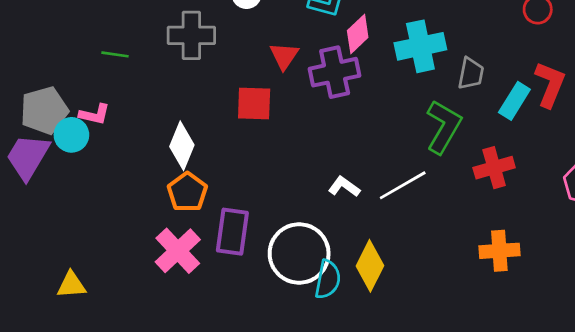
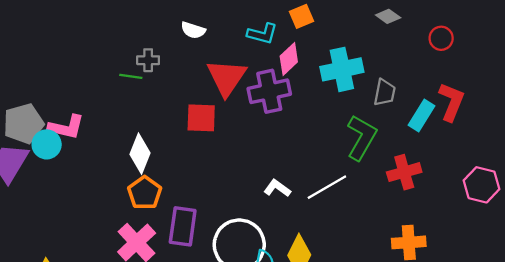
gray cross: (191, 35) -> (148, 60), size x0.6
green line: (115, 54) -> (131, 76), moved
red triangle: (284, 56) -> (227, 77), size x1.6
pink L-shape: (95, 114) -> (66, 127), size x1.4

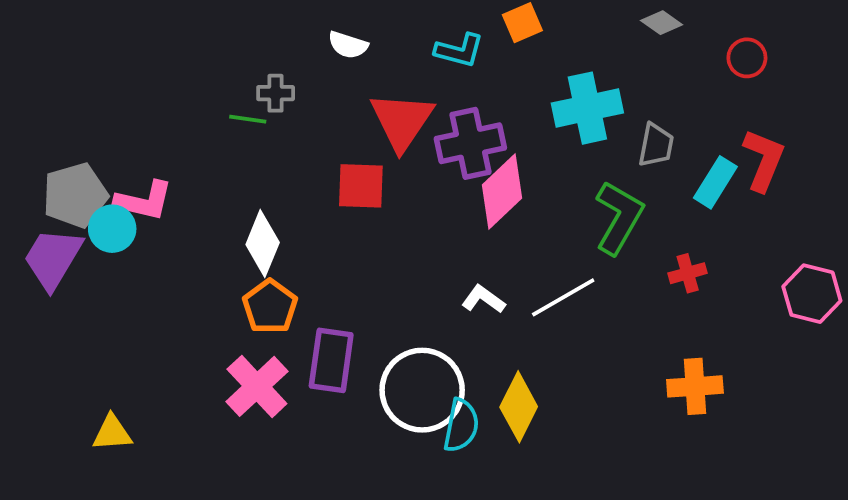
pink diamond: (289, 59) -> (502, 192), moved, size x1.4
red cross: (404, 172) -> (688, 273), size x0.7

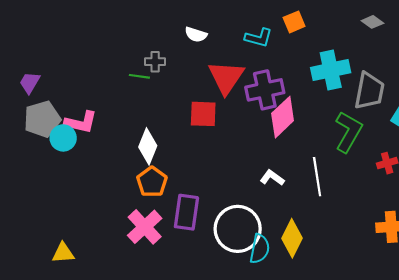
gray trapezoid: (656, 145) -> (369, 91), size x1.5
purple trapezoid: (53, 258) -> (30, 83), moved, size x0.6
white line: (563, 297) -> (317, 177), turned -69

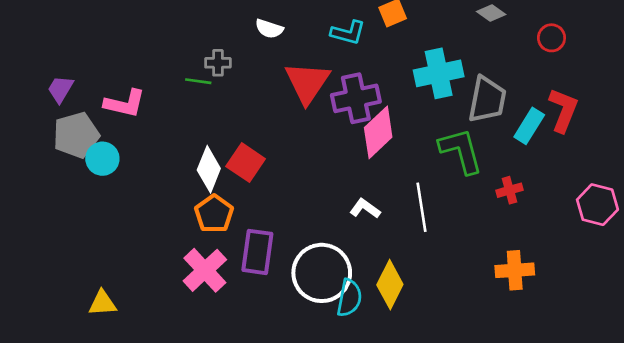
red square: (203, 114) -> (246, 163), moved, turned 32
pink L-shape: (81, 122) -> (125, 104), moved
green L-shape: (348, 132) -> (461, 151), turned -45

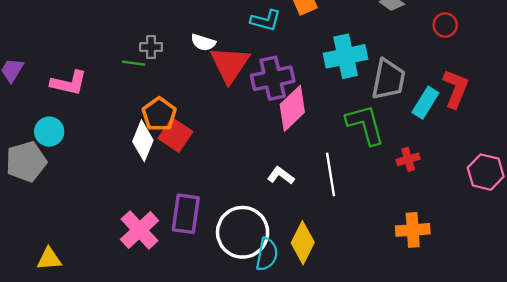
white semicircle: (269, 29) -> (203, 42), moved
gray pentagon: (76, 135) -> (26, 162), moved
orange pentagon: (214, 214) -> (159, 114), moved

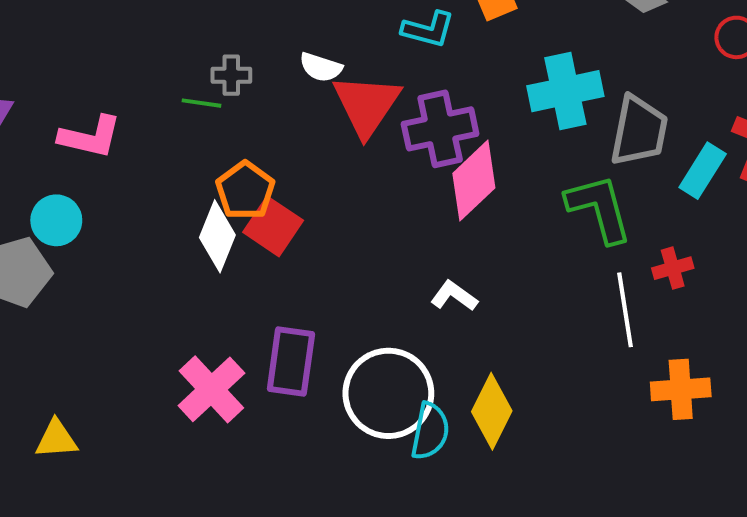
white line: (331, 174) -> (625, 310), moved

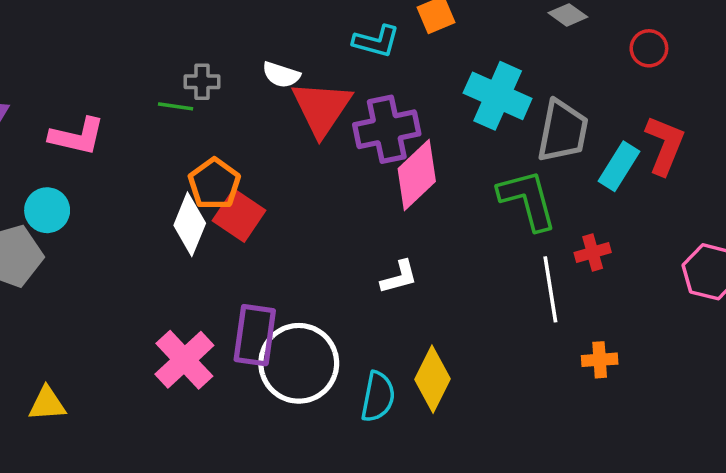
cyan cross: (565, 91) -> (498, 96), turned 36
white L-shape: (454, 296) -> (399, 277), turned 129
orange cross: (681, 389) -> (600, 360), size x0.7
white circle: (388, 393) -> (299, 363), moved

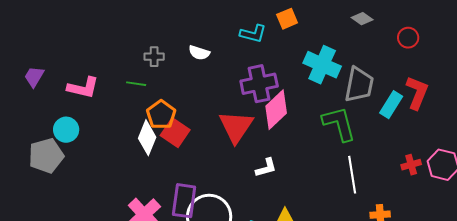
green line: (176, 106) -> (136, 84), moved
red triangle: (322, 108) -> (236, 127), moved
red cross: (593, 252) -> (411, 165), moved

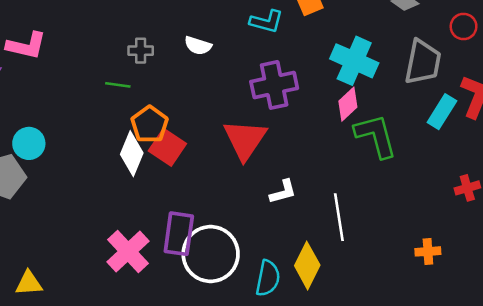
gray trapezoid: (359, 85) -> (423, 62), moved
pink L-shape: (83, 88) -> (26, 46), moved
pink diamond: (276, 110) -> (348, 104), moved, size x0.7
white line: (352, 175) -> (339, 217), moved

